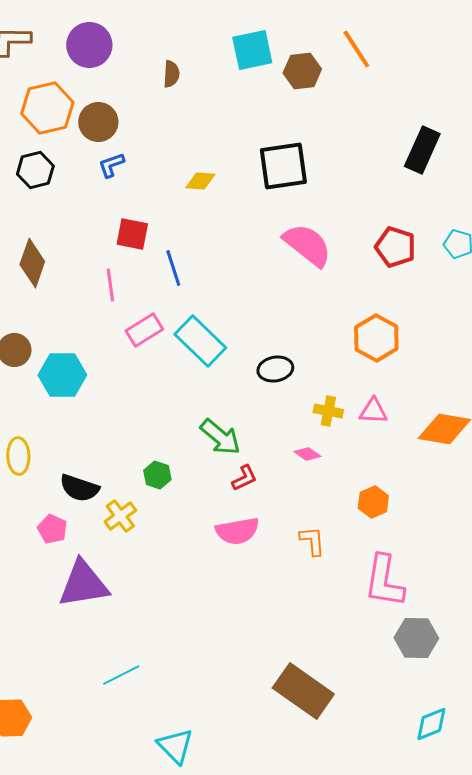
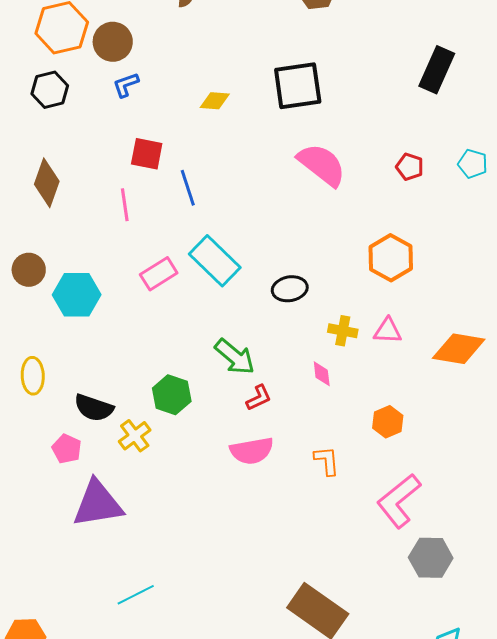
red pentagon: (395, 247) -> (410, 167), size x0.7
pink rectangle: (144, 330) -> (159, 274), moved
pink diamond: (307, 454) -> (322, 374), turned 48
green hexagon: (157, 475) -> (172, 395), size x1.4
pink L-shape: (384, 581) -> (399, 501), turned 42

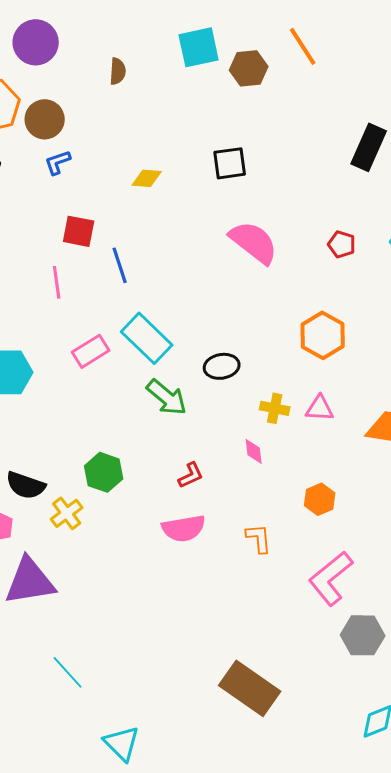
black square: (298, 86) -> (230, 163), size x0.7
green arrow: (235, 357) -> (167, 397), moved
cyan line: (136, 595) -> (68, 672), turned 75

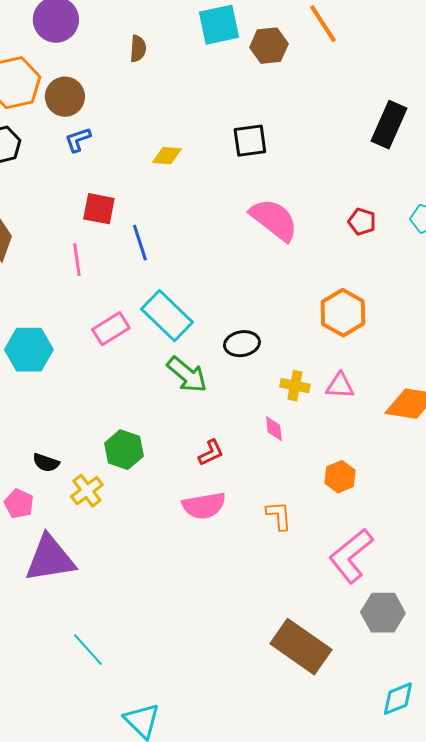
black semicircle: (26, 485) -> (46, 463), size x0.7
brown rectangle: (250, 688) -> (301, 647), moved

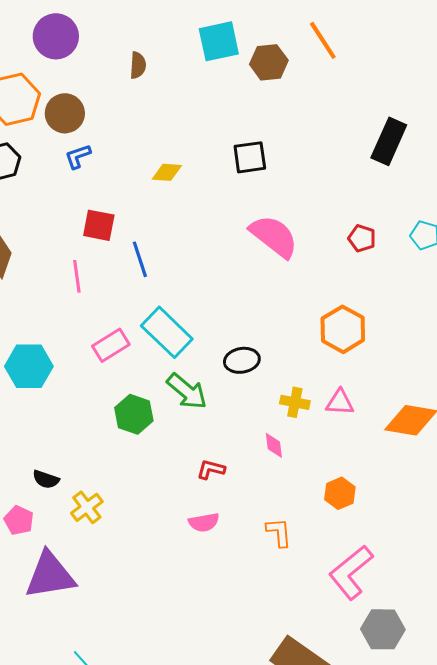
green hexagon: (124, 450) -> (134, 414), moved
red L-shape: (211, 453) -> (211, 469), turned -140
pink semicircle: (204, 506) -> (204, 522), size x0.7

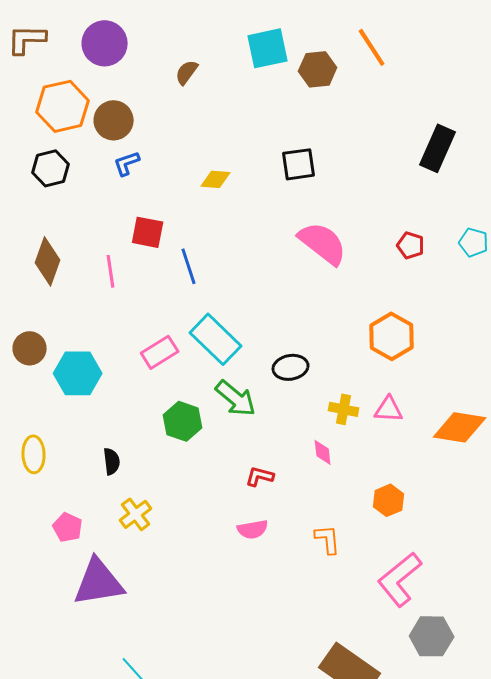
brown semicircle: (138, 65) -> (187, 72), turned -148
pink line: (77, 276) -> (111, 271), moved
black semicircle: (46, 479) -> (112, 461), moved, turned -116

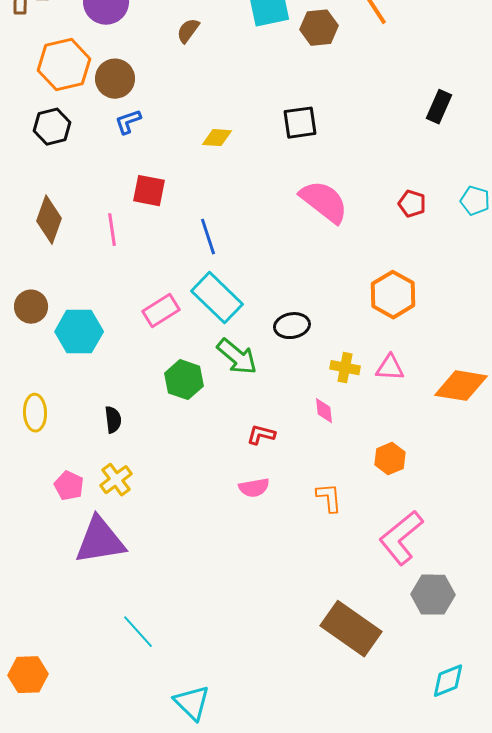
black rectangle: (438, 148) -> (439, 107), size x0.7
blue line: (189, 266) -> (208, 237), moved
yellow cross: (136, 514) -> (116, 480), moved

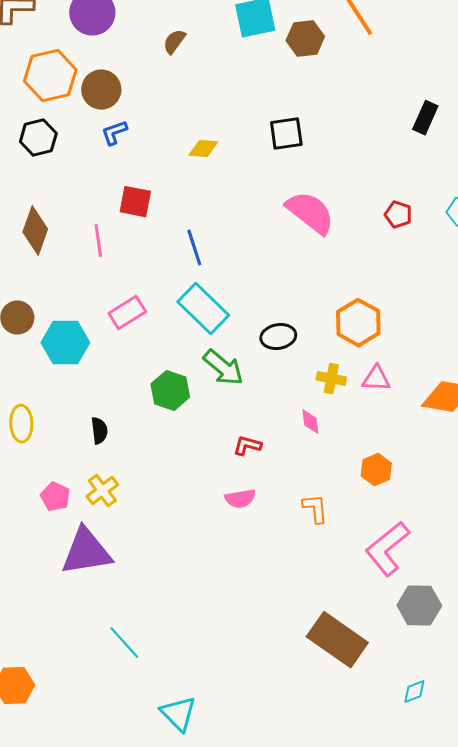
orange hexagon: (393, 295) -> (358, 323), moved
pink rectangle: (161, 311) -> (127, 313), moved
cyan diamond: (448, 681) -> (414, 692), moved, size x0.7

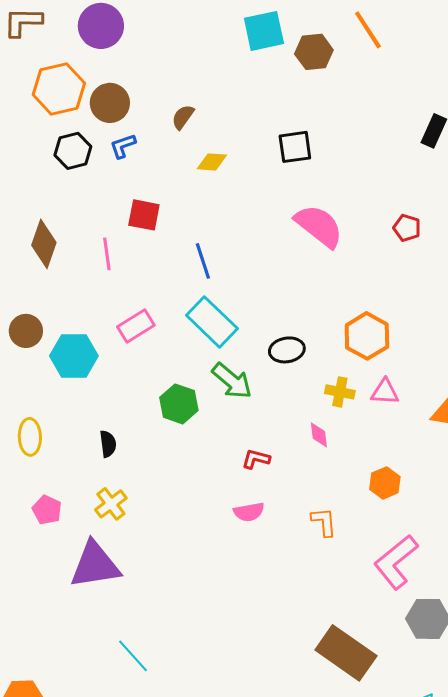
brown semicircle: (174, 42) -> (183, 117), moved
black hexagon: (38, 138) -> (73, 151), moved
pink pentagon: (55, 497) -> (47, 510), moved

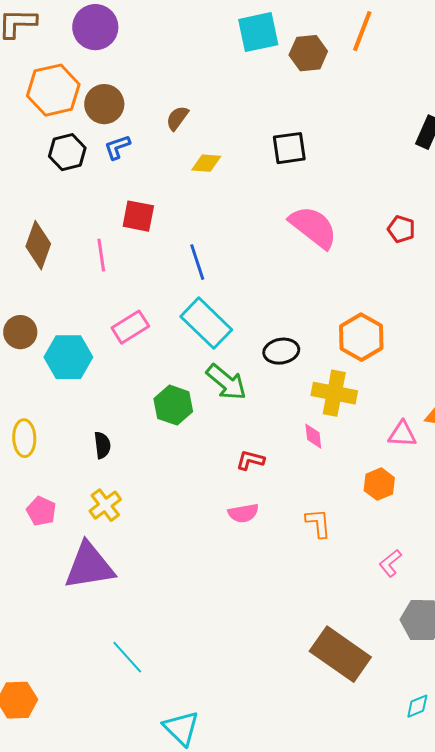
orange line: (368, 30) -> (362, 31), turned 54
yellow cross: (340, 392) -> (334, 393), size x1.5
pink triangle: (385, 392) -> (402, 434), moved
pink L-shape: (396, 562) -> (390, 563), size x0.5

